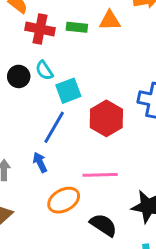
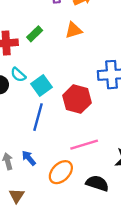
orange triangle: (110, 21) -> (74, 30), moved
green rectangle: (77, 27) -> (35, 34), turned -35
blue arrow: (40, 162) -> (29, 158), moved

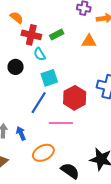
cyan semicircle: (18, 75) -> (40, 54), moved
pink line: (84, 145) -> (61, 123), moved

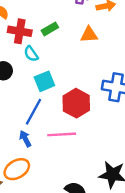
blue arrow: (21, 133) -> (25, 139), moved
orange ellipse: (43, 153) -> (17, 169), moved

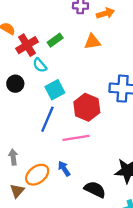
red cross: (20, 31) -> (27, 45), turned -35
blue arrow: (25, 139) -> (64, 169), moved

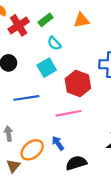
cyan semicircle: (40, 65) -> (54, 43), moved
blue line: (47, 119) -> (26, 98), moved, turned 60
black semicircle: (95, 189) -> (76, 163), moved, turned -42

